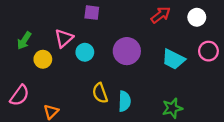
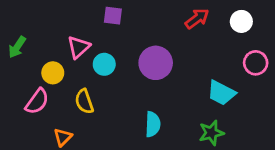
green arrow: (24, 41) -> (17, 47), moved
cyan trapezoid: (173, 59) -> (221, 93), moved
yellow semicircle: (100, 93) -> (84, 101), moved
pink semicircle: (20, 95) -> (37, 101), moved

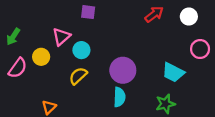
purple circle: (156, 63) -> (123, 70), moved
pink semicircle: (37, 101) -> (18, 68), moved
yellow semicircle: (84, 101) -> (78, 76), moved, turned 66

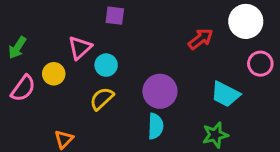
red arrow: (154, 14) -> (201, 39), moved
white circle: (189, 17) -> (246, 21), size x1.5

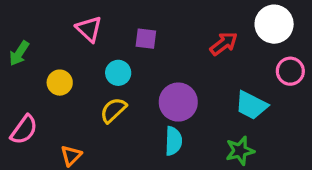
purple square: (115, 16) -> (146, 39), moved
pink triangle: (80, 48) -> (89, 29), moved, turned -35
pink semicircle: (23, 88) -> (24, 130), moved

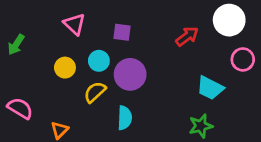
yellow circle: (60, 83) -> (65, 68), moved
purple circle: (178, 102) -> (130, 74), moved
pink semicircle: (24, 130) -> (20, 108), turned -95
cyan semicircle: (173, 141) -> (125, 118), moved

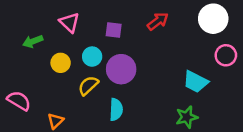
red arrow: (187, 36) -> (158, 21), moved
green arrow: (16, 45) -> (33, 41), moved, turned 36

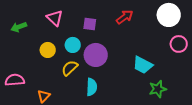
green arrow: (33, 41) -> (19, 27), moved
cyan trapezoid: (196, 82) -> (143, 65), moved
pink semicircle: (19, 101) -> (15, 80), turned -36
green star: (187, 117) -> (158, 89), moved

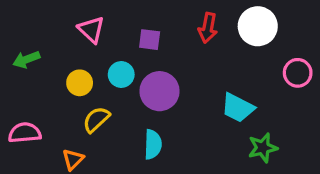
white circle: (169, 15) -> (258, 26), moved
red arrow: (125, 17) -> (208, 28), turned 138
green arrow: (19, 27) -> (26, 60), moved
yellow semicircle: (70, 68) -> (96, 119), moved

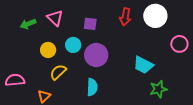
green arrow: (26, 60) -> (28, 24), moved

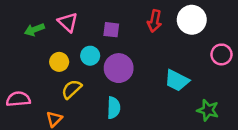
green star: (158, 89) -> (208, 110), moved, turned 30

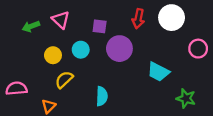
purple circle: (119, 68) -> (119, 49), moved

